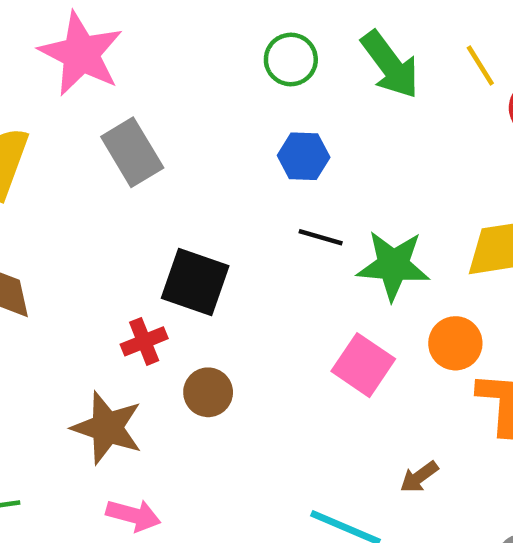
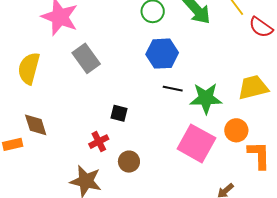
blue hexagon: (304, 156) -> (162, 54), size x1.4
black square: (195, 282) -> (119, 113), size x0.6
pink square: (363, 365) -> (196, 143), size x1.4

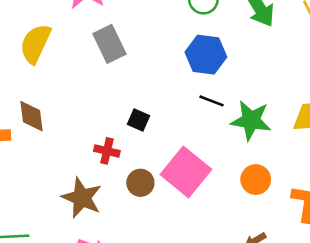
orange circle: (236, 130) -> (256, 180), moved
red cross: (99, 142) -> (107, 151), turned 30
pink square: (196, 143) -> (186, 172), moved

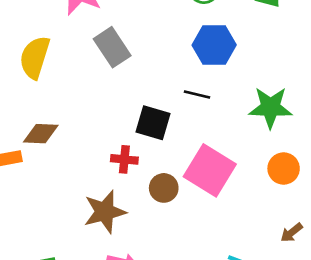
black line: (211, 101) -> (197, 94), moved
brown diamond: (31, 116) -> (41, 134), turned -72
black square: (139, 120) -> (153, 123), size x1.5
brown star: (82, 198) -> (105, 212), turned -30

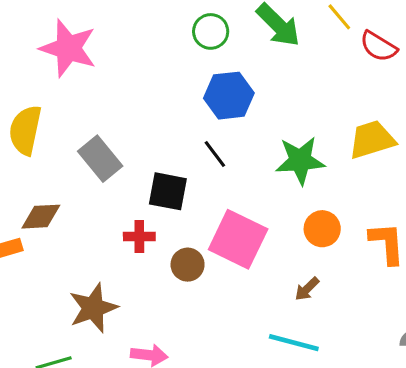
gray rectangle: (112, 47) -> (100, 159), moved
black line: (197, 94) -> (215, 154), turned 45
brown star: (105, 212) -> (93, 308), moved
brown arrow: (292, 233) -> (307, 289), moved

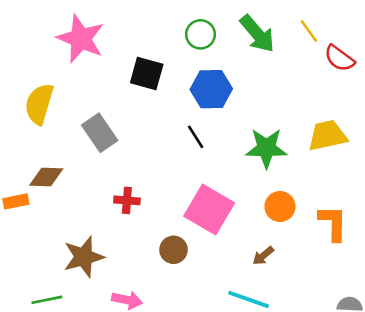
black square: (168, 191) -> (147, 73), moved
brown circle: (188, 265) -> (174, 250), moved

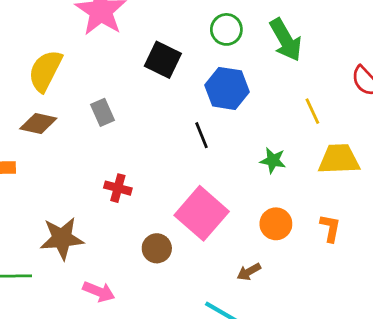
yellow line: (309, 31) -> (312, 111), moved
gray rectangle: (100, 133) -> (103, 112), size x0.7
green star: (266, 148) -> (273, 160), size x0.6
brown diamond: (46, 177) -> (38, 123), moved
orange L-shape: (333, 223) -> (330, 228), moved, size x0.7

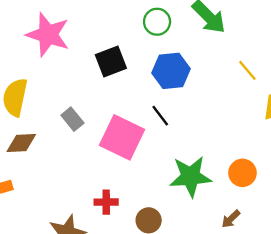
black square: (163, 60) -> (111, 61), turned -32
green star: (273, 160) -> (190, 176), moved, size x1.8
red cross: (118, 188) -> (106, 202), moved
pink square: (202, 213) -> (122, 137), moved

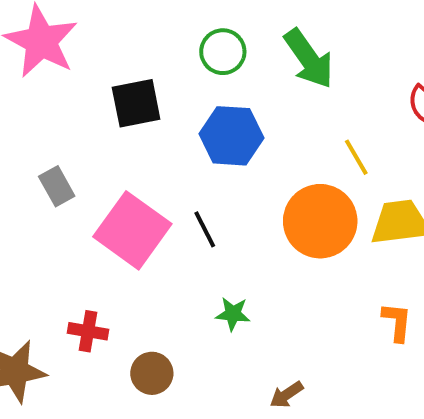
black line: (160, 116) -> (205, 229), moved
orange circle: (242, 173) -> (320, 221), moved, size x1.6
green star: (190, 176) -> (233, 314), size x0.5

